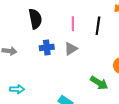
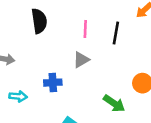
blue cross: (47, 47) -> (53, 83), moved
cyan arrow: (17, 89) -> (18, 96), moved

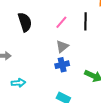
pink line: (85, 29) -> (61, 22), turned 48
blue cross: (53, 83) -> (62, 65), moved

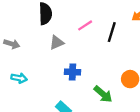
gray triangle: (62, 46) -> (57, 43), moved

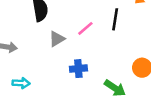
pink line: (85, 25) -> (85, 28), moved

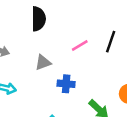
gray triangle: (57, 39) -> (43, 62), moved

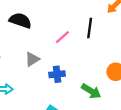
black semicircle: (39, 19) -> (20, 21), turned -60

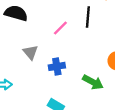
gray triangle: (32, 59) -> (30, 52), turned -35

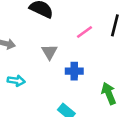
green arrow: (93, 82) -> (109, 93), turned -150

